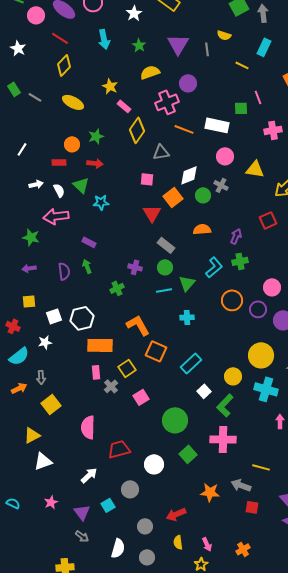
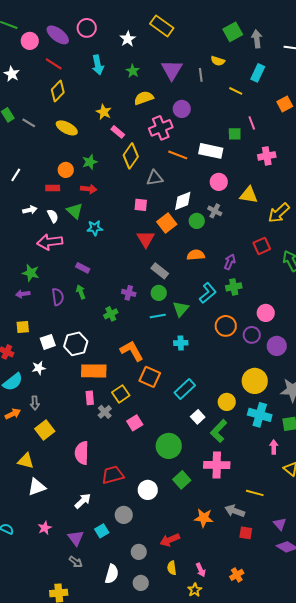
green star: (31, 237) -> (31, 273), moved
yellow triangle: (32, 435) -> (26, 461), turned 42

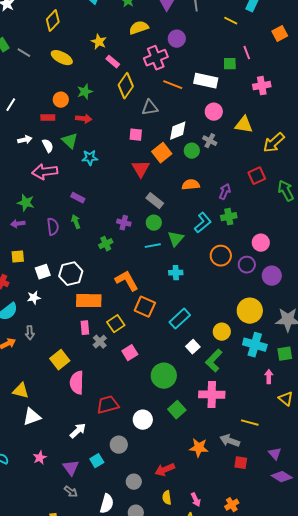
yellow square: (45, 430) -> (60, 360), moved

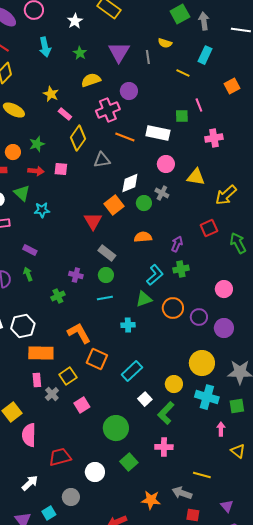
pink square: (136, 135) -> (61, 169), moved
green triangle: (176, 239) -> (144, 299), moved, turned 30
pink circle: (261, 243) -> (224, 289), moved
pink cross: (212, 395) -> (164, 447), size x0.7

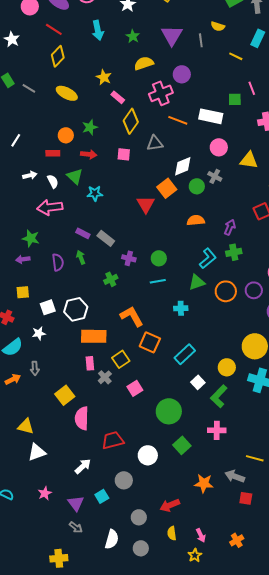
pink square: (61, 169) -> (124, 154), moved
gray rectangle: (107, 253) -> (106, 238), moved
purple circle: (199, 317) -> (254, 290), moved

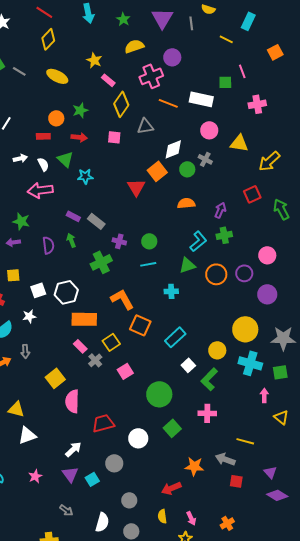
green cross: (111, 279) -> (101, 262), size x1.5
pink rectangle: (90, 363) -> (80, 346), turned -40
purple triangle: (76, 503) -> (70, 474), moved
red arrow: (170, 505) -> (171, 488), moved

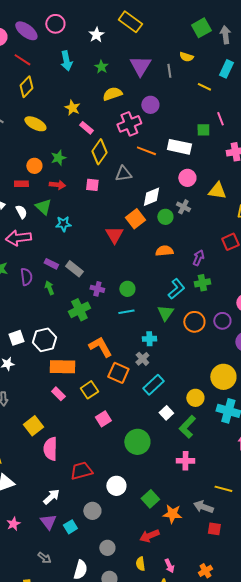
purple semicircle: (48, 245) -> (26, 277), moved
green triangle: (187, 265) -> (165, 313), turned -36
gray cross: (95, 360) -> (142, 359), moved
green square: (172, 428) -> (150, 499), moved

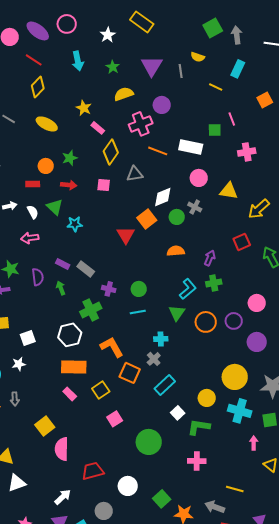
pink arrow: (18, 238) -> (30, 238), size x0.7
white hexagon: (44, 340) -> (70, 335), moved
green L-shape: (187, 427) -> (199, 427), turned 55

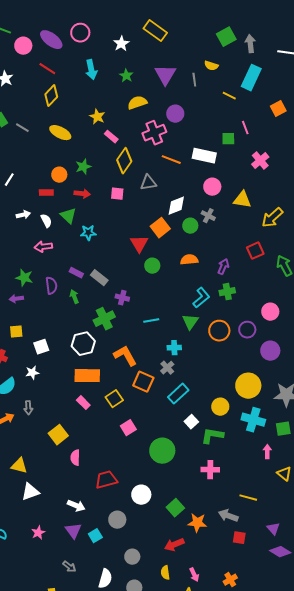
cyan rectangle: (238, 69) -> (251, 78), size x1.4
pink cross: (247, 152) -> (260, 161), turned -30
green circle: (139, 289) -> (152, 266), moved
pink semicircle: (62, 449) -> (75, 458), size x0.7
white arrow: (63, 497) -> (76, 506), turned 66

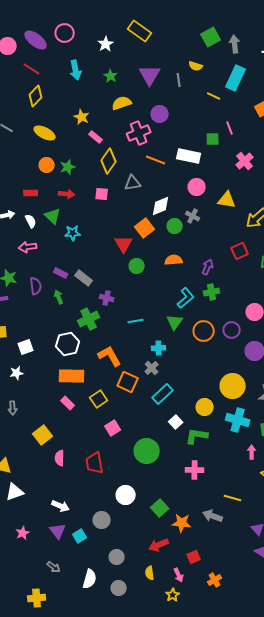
orange circle: (59, 175) -> (47, 165), moved
red trapezoid: (106, 480) -> (95, 463), moved, turned -85
red square: (239, 538) -> (194, 557), moved, turned -32

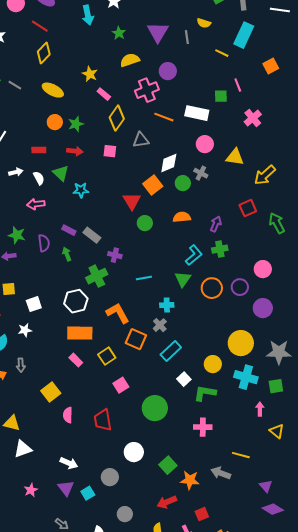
cyan arrow: (76, 70) -> (88, 15), moved

